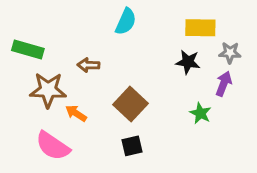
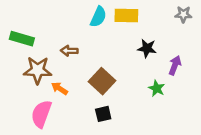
yellow rectangle: (200, 28) -> (126, 16), moved
gray star: (230, 53) -> (183, 14), moved
pink semicircle: (53, 146) -> (41, 114), turned 76

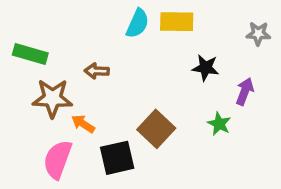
gray star: (183, 14) -> (258, 34), moved
brown square: (102, 81) -> (156, 129), moved
black square: (103, 114) -> (117, 158), moved, size x1.5

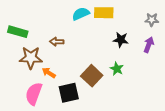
cyan semicircle: (138, 23) -> (81, 14), turned -138
purple arrow: (245, 91) -> (149, 45), moved
green star: (219, 124) -> (117, 69), moved

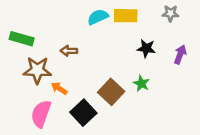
gray star: (152, 20) -> (170, 13), moved
black square: (69, 93) -> (83, 113), turned -30

